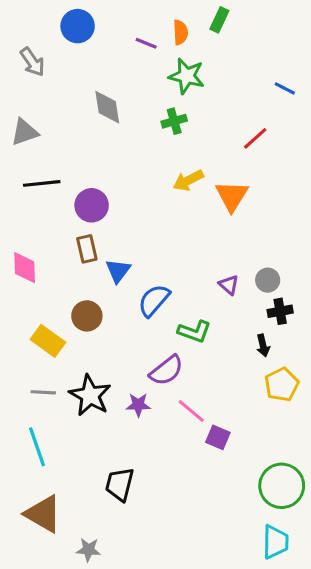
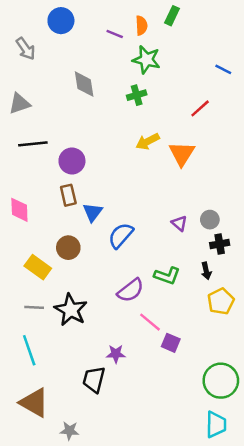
green L-shape: (194, 332) -> (167, 276), moved
purple star: (138, 405) -> (116, 354), moved

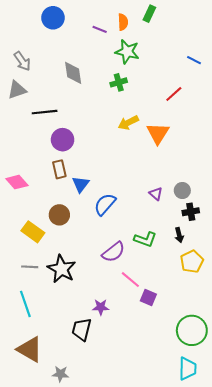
gray arrow: (26, 49) -> (22, 61), moved
black line: (33, 144) -> (45, 112), moved
pink diamond: (19, 210) -> (17, 182), turned -40

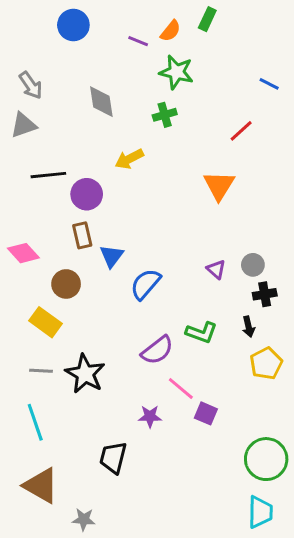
orange semicircle: (123, 22) -> (171, 31), turned 42
black line: (45, 112) -> (48, 175), moved
yellow arrow: (128, 123) -> (129, 159), moved
brown circle: (59, 215) -> (66, 284), moved
purple star: (101, 307) -> (150, 416), moved

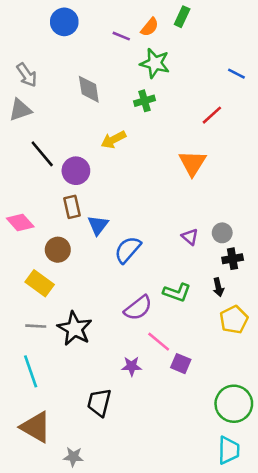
black line: (48, 175) -> (42, 154), turned 56

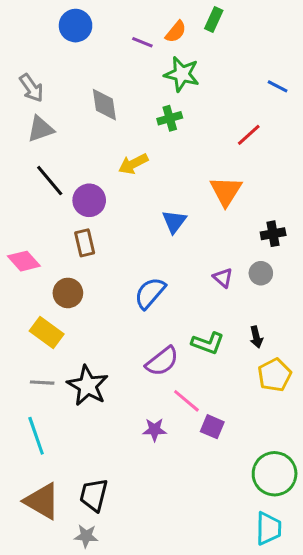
gray triangle: (20, 110) -> (41, 129), moved
blue triangle: (98, 225) -> (174, 222), moved
black cross: (233, 259) -> (273, 234), moved
black trapezoid: (99, 402) -> (94, 495), moved

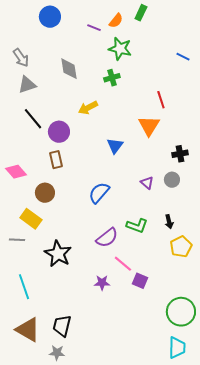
red line: (249, 135) -> (161, 100), moved, turned -66
gray line: (42, 383) -> (17, 240), moved

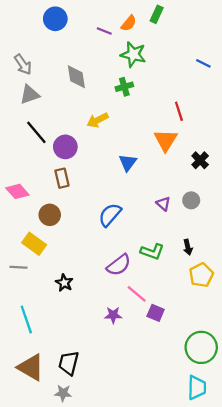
black cross: (180, 154) -> (200, 160), moved, turned -35
black star: (58, 254) -> (64, 283), size x0.6

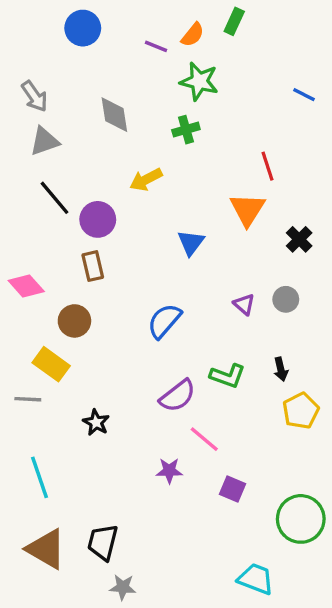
purple square: (156, 313) -> (233, 489), moved
cyan trapezoid: (197, 387) -> (256, 579), moved, turned -70
gray star: (63, 393) -> (123, 587), moved

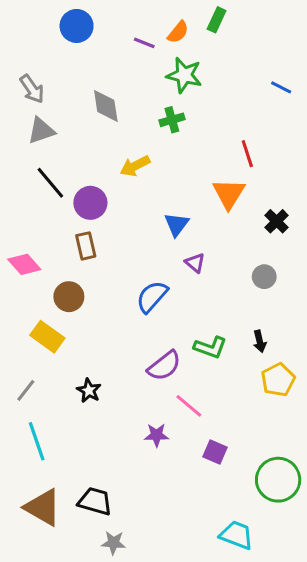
purple triangle: (244, 304) -> (195, 263), moved
gray line: (28, 399) -> (26, 390), moved, turned -55
black trapezoid: (103, 542) -> (95, 501), turned 92

